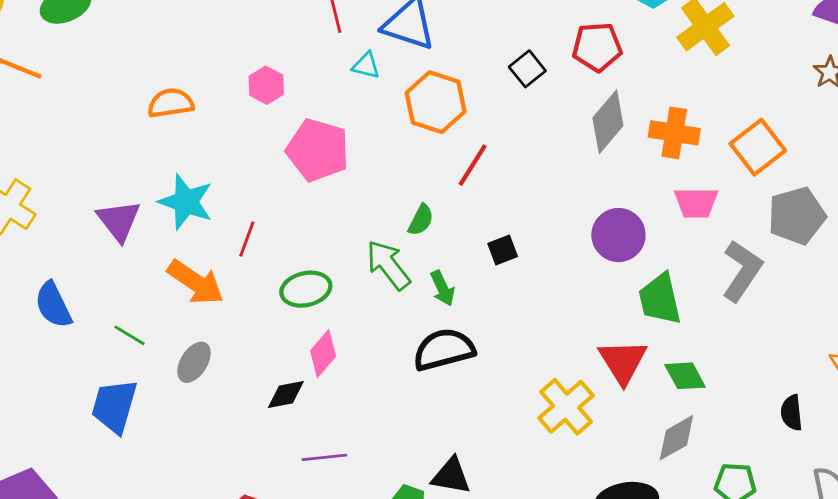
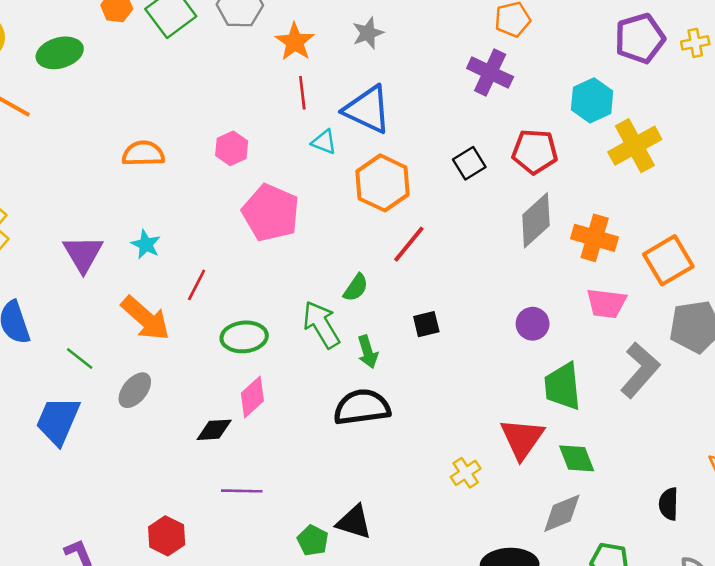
cyan star: (186, 202) -> (146, 244), size x0.6
purple circle: (618, 235) -> (533, 324), size x0.7
yellow cross: (566, 407) -> (466, 473), size x0.6

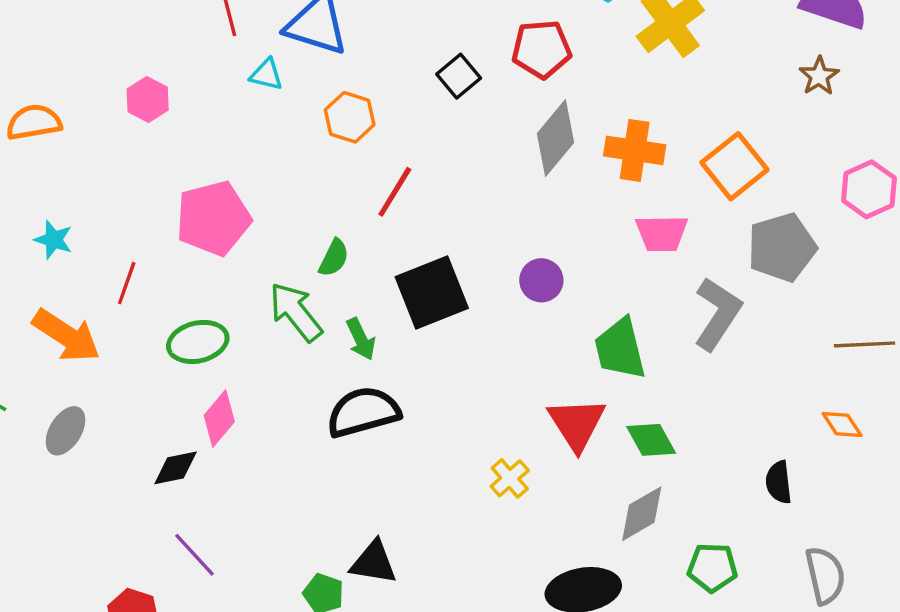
orange hexagon: (383, 183) -> (350, 117), size x0.7
pink pentagon: (271, 213) -> (213, 218), moved, turned -30
black square: (426, 324) -> (432, 293), size x2.0
purple circle: (533, 324) -> (541, 280), moved
purple line: (242, 491) -> (194, 555), moved, turned 54

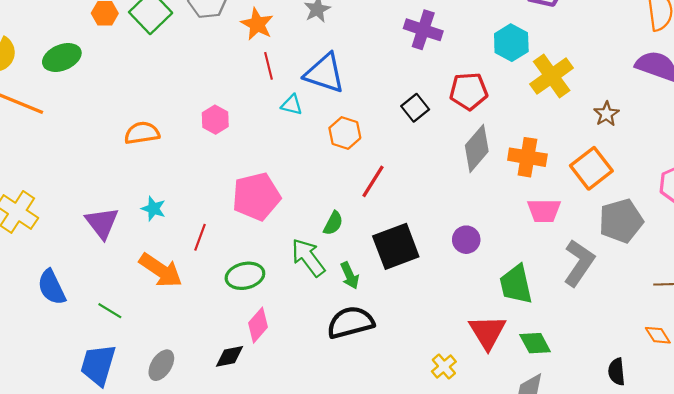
brown star: (819, 76) -> (606, 114), moved
gray ellipse: (65, 431) -> (161, 365), moved

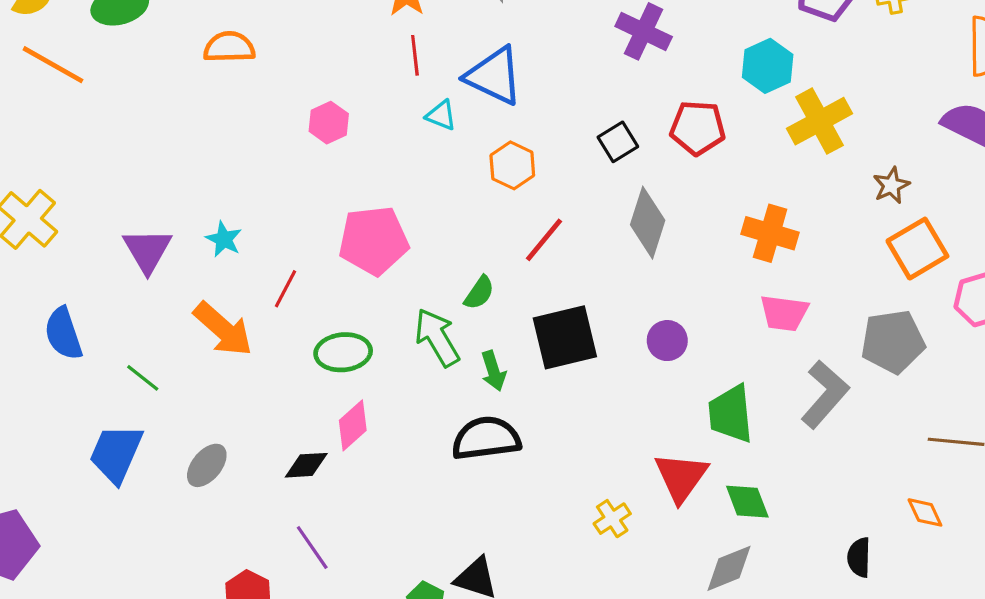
orange semicircle: (142, 133) -> (229, 47), moved
gray diamond: (477, 148) -> (648, 223), moved, turned -30
orange square: (591, 168) -> (917, 249), moved

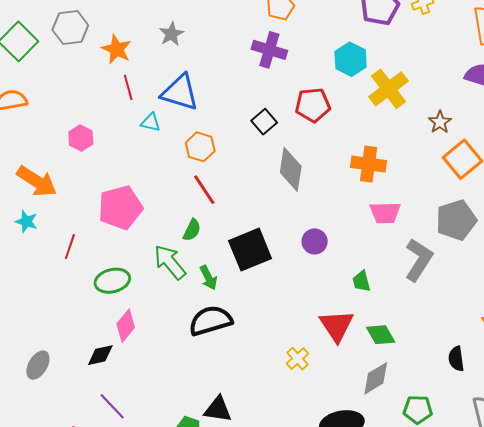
red line: (544, 240) -> (204, 190), moved, turned -64
orange arrow: (223, 329) -> (37, 181), moved
green trapezoid: (731, 414) -> (362, 281), size x0.6

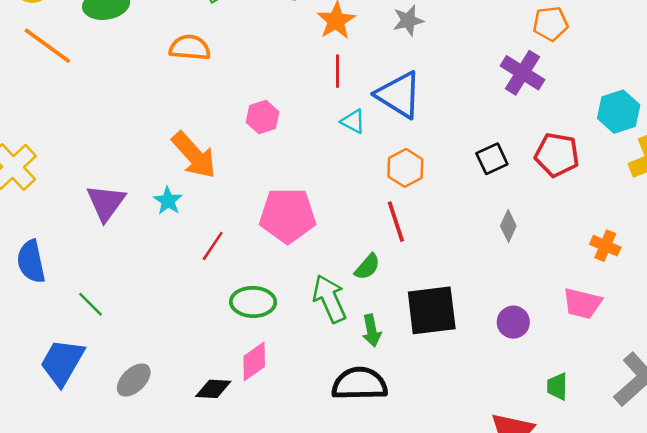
orange cross: (369, 164) -> (605, 246), size x0.7
gray diamond: (291, 169) -> (508, 226), size x0.6
pink trapezoid: (385, 213) -> (582, 303), moved

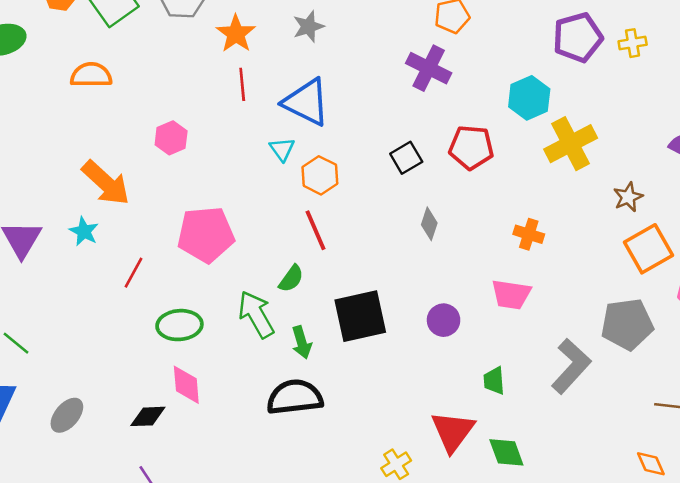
cyan triangle: (353, 121) -> (282, 149), moved, turned 32
pink diamond: (254, 361) -> (186, 385), turned -54

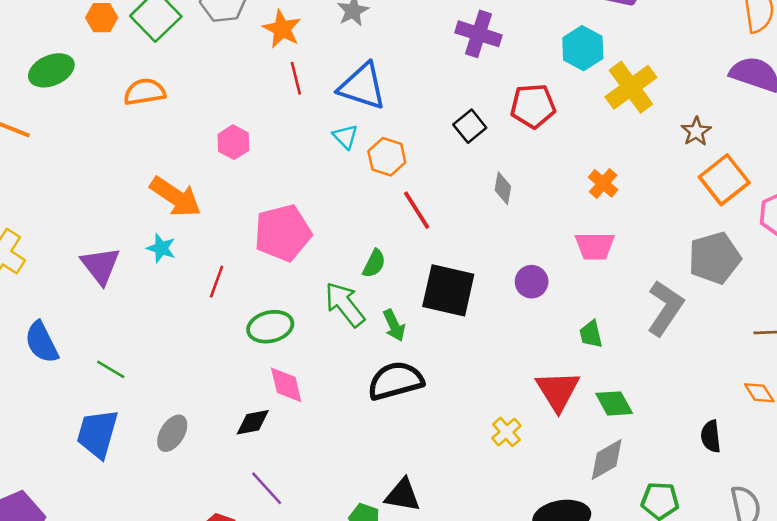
red line: (316, 230) -> (417, 210), moved
orange cross: (529, 234) -> (603, 183), turned 32
black square: (360, 316) -> (448, 290), turned 34

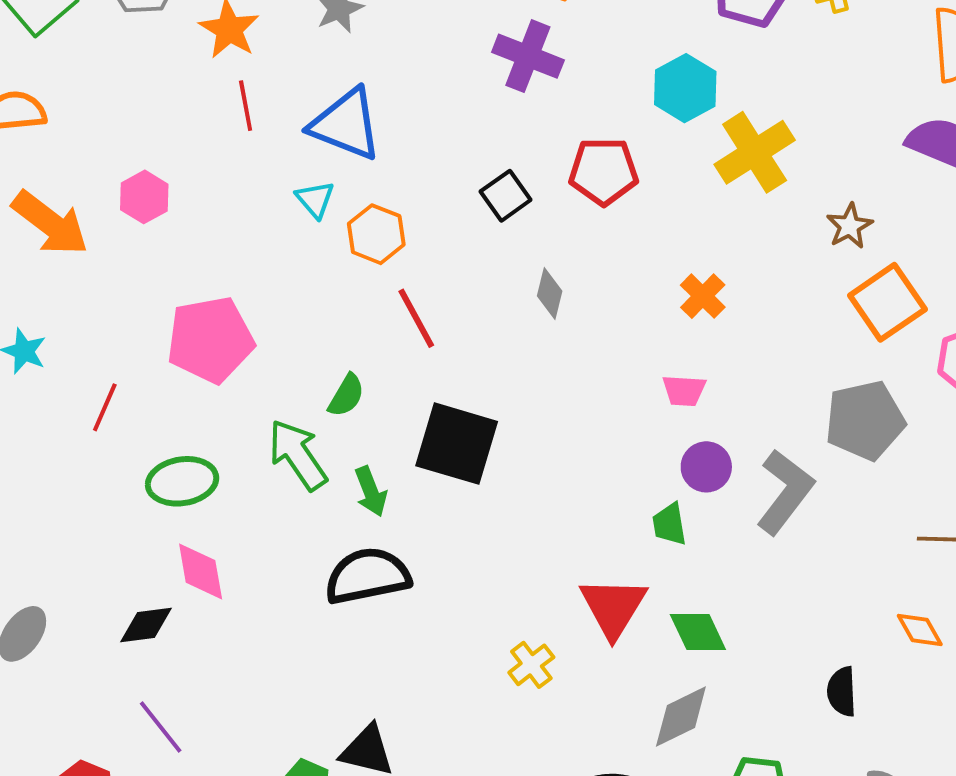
orange arrow: (175, 197) -> (50, 223), moved
pink trapezoid: (595, 246) -> (684, 391), size x0.7
purple circle: (532, 282) -> (706, 467), moved

